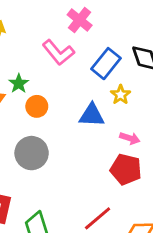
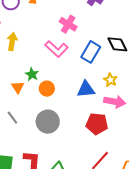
yellow star: (121, 95) -> (110, 80), moved
pink arrow: (130, 138) -> (115, 102), size x1.5
red pentagon: (126, 169) -> (97, 124), moved

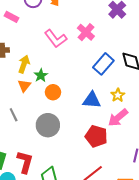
yellow arrow: (12, 41) -> (24, 64), moved
pink L-shape: (57, 49) -> (56, 39), moved
pink arrow: (115, 102) -> (118, 118), turned 120

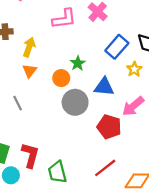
pink L-shape: (56, 39) -> (64, 19), turned -60
green star: (41, 75) -> (78, 63), moved
yellow star: (118, 95) -> (134, 69), moved
gray circle: (48, 125) -> (75, 102), moved

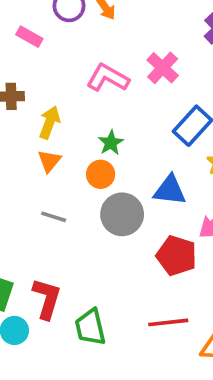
pink L-shape: (64, 19) -> (108, 78), turned -145
green star: (78, 63) -> (111, 143), moved
gray line: (18, 103) -> (54, 217), moved, turned -48
red line: (105, 168) -> (168, 322), turned 30

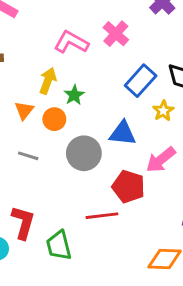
yellow arrow: (50, 122) -> (48, 81), moved
orange circle: (101, 174) -> (54, 119), moved
red line: (168, 322) -> (102, 216), moved

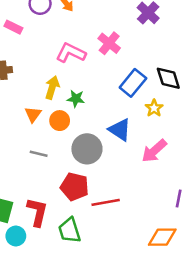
green star: (74, 95) -> (76, 99), turned -30
blue triangle: (123, 133) -> (120, 130), turned 30
red pentagon: (129, 187) -> (75, 187), moved

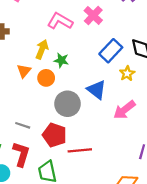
gray line: (39, 154) -> (23, 125), moved

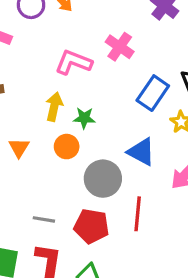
orange triangle: (24, 71) -> (19, 148), moved
red line: (80, 150) -> (138, 214), moved, turned -70

